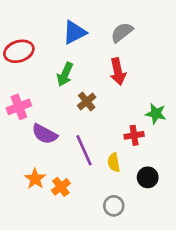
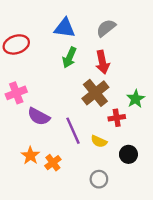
blue triangle: (74, 32) -> (65, 28), turned 35
green arrow: (65, 74) -> (69, 57), moved
brown cross: (87, 101) -> (95, 93), moved, size x1.6
green star: (156, 114) -> (136, 99), turned 30
yellow semicircle: (114, 162) -> (99, 141), turned -56

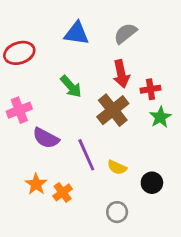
green arrow: (69, 57) -> (71, 86), moved, turned -66
red cross: (117, 118) -> (151, 89), moved

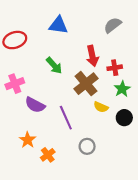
gray semicircle: (125, 33) -> (113, 25), moved
yellow semicircle: (117, 167) -> (101, 107), moved
black circle: (152, 183) -> (124, 118), moved
orange cross: (63, 192) -> (48, 155), moved
gray circle: (117, 212) -> (87, 146), moved

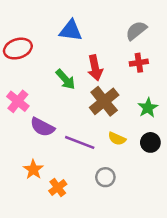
red arrow: (92, 56) -> (95, 68), moved
red cross: (115, 68) -> (139, 63), moved
pink cross: (15, 84) -> (18, 101), turned -30
yellow semicircle: (101, 107) -> (117, 139), moved
purple line: (66, 118) -> (80, 142), turned -45

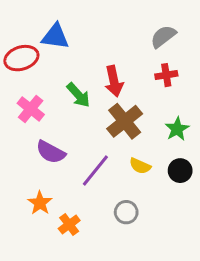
blue triangle: (71, 31) -> (55, 36), moved
pink cross: (18, 101) -> (31, 109), moved
purple line: (80, 142) -> (95, 171), turned -72

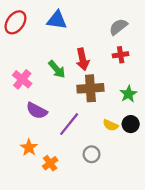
blue triangle: (55, 36) -> (57, 20), moved
red ellipse: (21, 58) -> (15, 22), moved, turned -35
brown cross: (125, 121) -> (90, 88), turned 35
yellow semicircle: (140, 166) -> (111, 125), moved

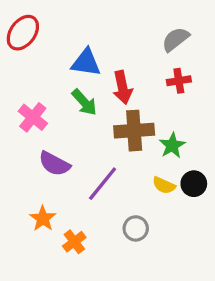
blue triangle: (57, 20) -> (86, 63), moved
green star: (128, 94) -> (172, 145), moved

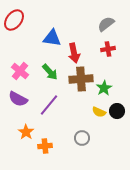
green arrow: (84, 102) -> (50, 72), moved
purple semicircle: (54, 164) -> (18, 99), moved
purple line: (103, 184) -> (49, 105), moved
orange cross: (74, 242) -> (45, 146), turned 32

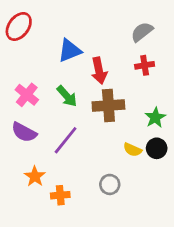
blue triangle: (52, 38) -> (70, 51), turned -30
green star: (104, 88) -> (155, 118), moved

